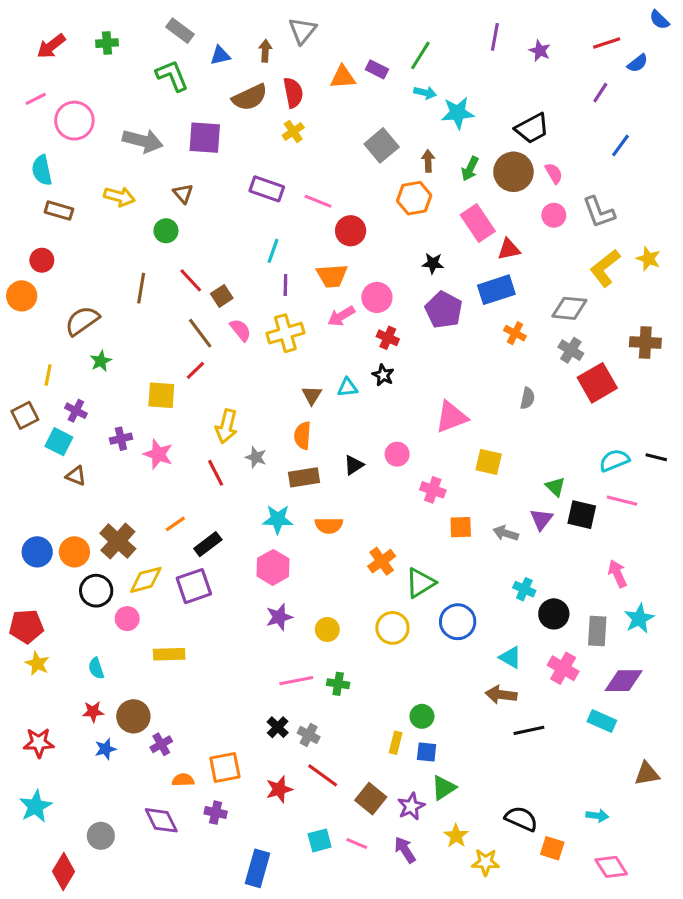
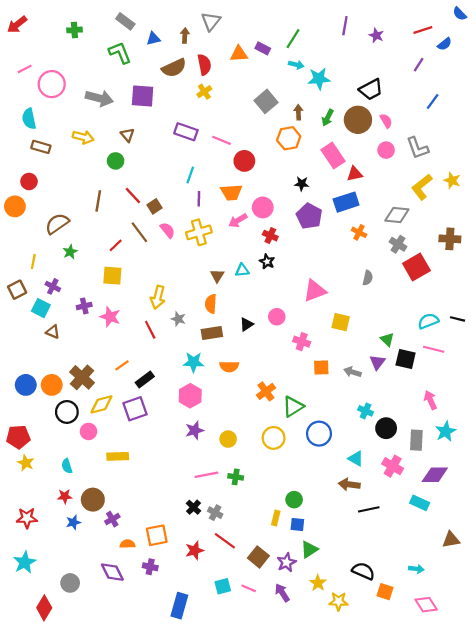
red arrow: (51, 46) -> (17, 25), moved
red line: (195, 370) -> (116, 245), moved

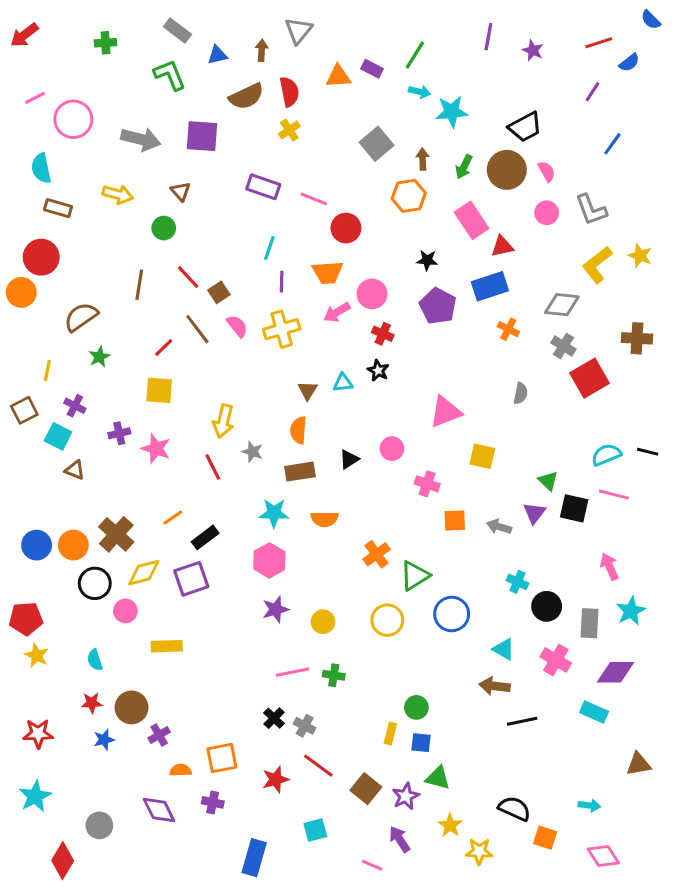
red circle: (29, 181) -> (41, 257), size x1.5
green triangle: (309, 549) -> (438, 778), turned 48
pink line: (249, 588) -> (372, 865), moved

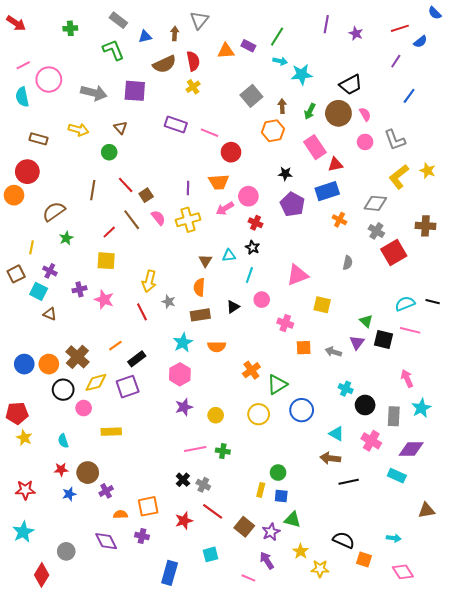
red arrow: (24, 35) -> (16, 23), turned -108
cyan semicircle: (41, 168) -> (22, 97), moved
cyan line: (269, 248) -> (249, 275), moved
cyan star: (274, 513) -> (183, 343), turned -30

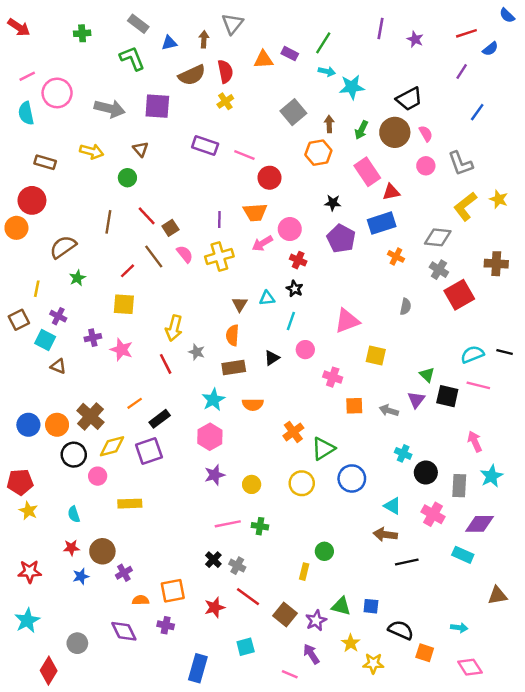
blue square: (281, 496) -> (371, 606), moved

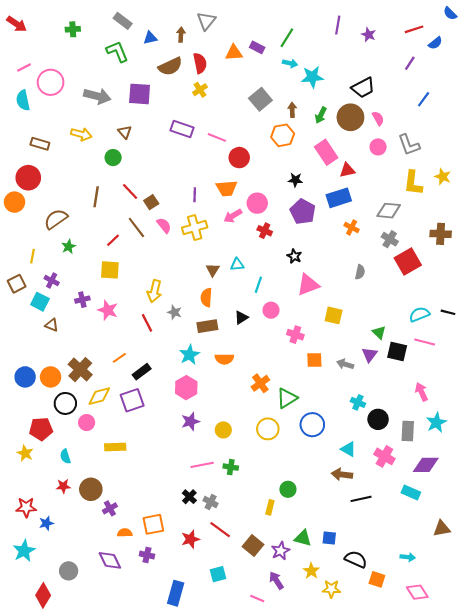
yellow L-shape: (465, 206) -> (413, 183), turned -45
black star: (295, 289) -> (294, 256), moved
red pentagon: (20, 482) -> (41, 429), moved
blue star: (81, 576) -> (46, 523), moved

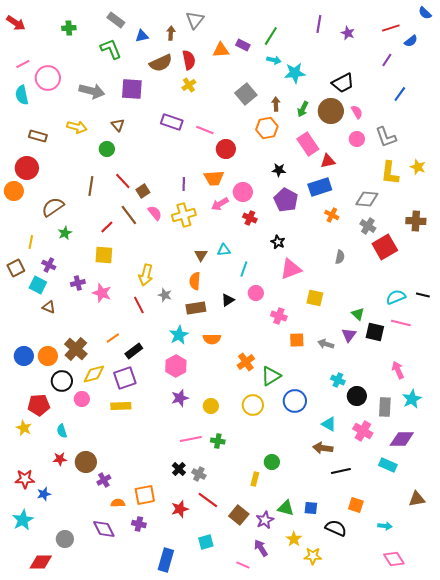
yellow rectangle: (115, 447) -> (121, 406), moved
orange square: (377, 579) -> (356, 505), moved
red diamond: (43, 595) -> (41, 562), turned 60

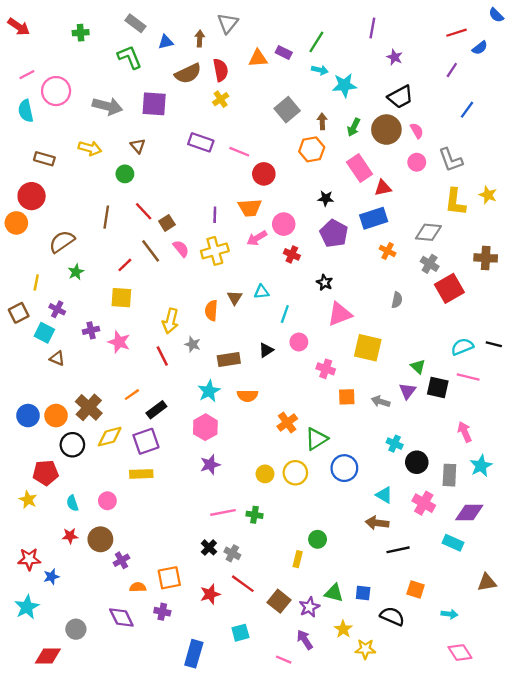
purple star: (348, 33) -> (395, 57), moved
orange semicircle: (195, 281) -> (211, 310), moved
yellow square: (315, 298) -> (368, 348), size x1.4
pink circle: (82, 399) -> (107, 501), moved
yellow circle: (211, 406) -> (265, 474), moved

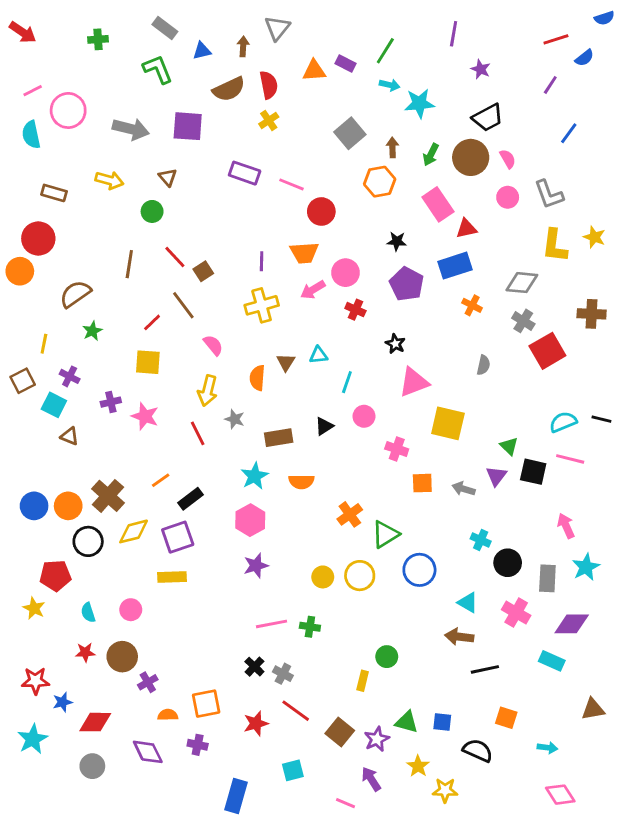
blue semicircle: (496, 15) -> (604, 18), turned -63
pink semicircle: (181, 249) -> (213, 345), moved
red diamond: (48, 656) -> (95, 722), moved

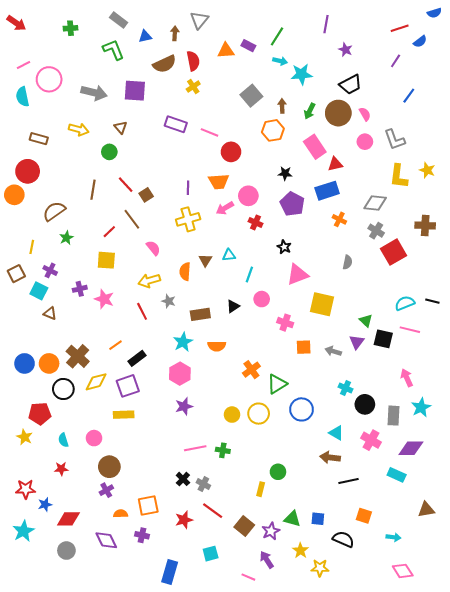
yellow arrow: (208, 391) -> (149, 281), turned 60
brown circle: (122, 657) -> (109, 467), moved

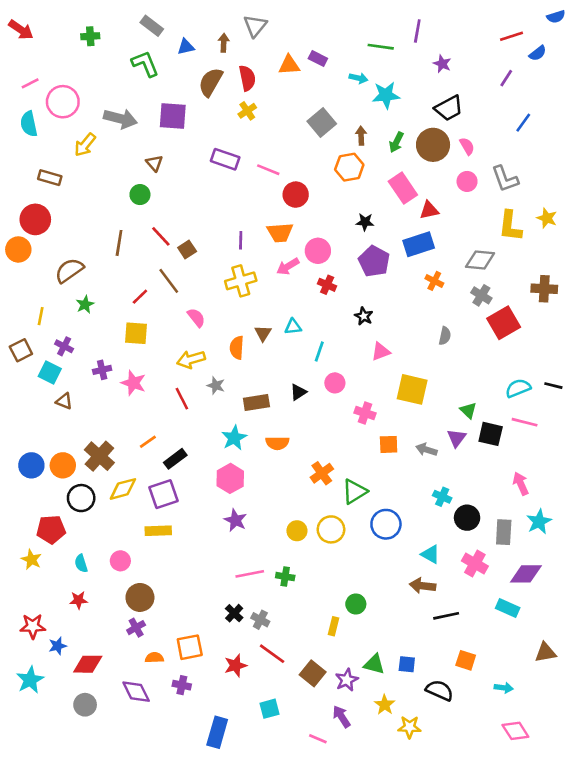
green line: (277, 36) -> (381, 47), moved, turned 66
brown semicircle: (165, 64) -> (211, 82), turned 145
yellow arrow: (79, 129) -> (85, 145), moved, turned 114
pink triangle: (297, 275) -> (381, 352), size x0.7
purple star: (184, 406) -> (235, 520), turned -30

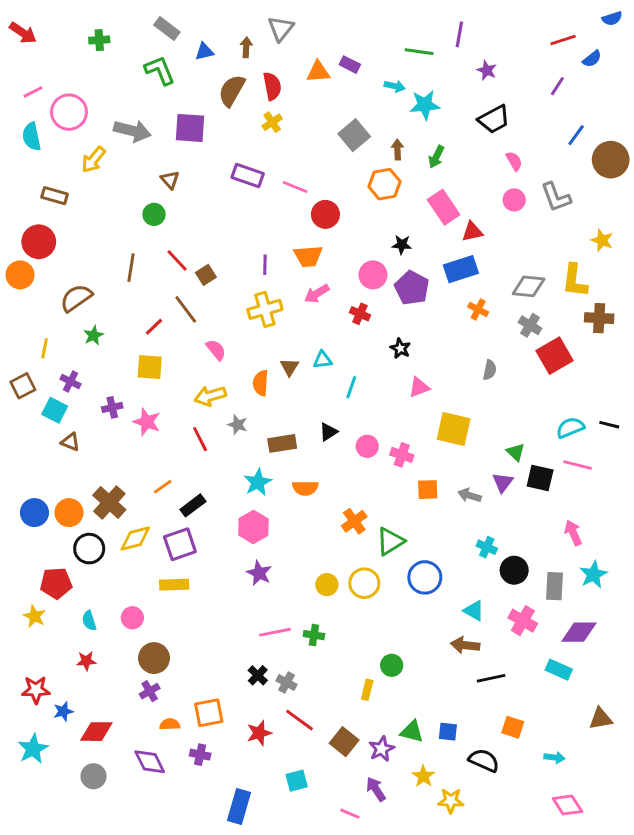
brown circle: (433, 145) -> (611, 160), moved
yellow L-shape: (510, 226) -> (575, 281), moved
pink circle: (318, 251) -> (373, 275), moved
pink circle: (335, 383) -> (367, 446), moved

